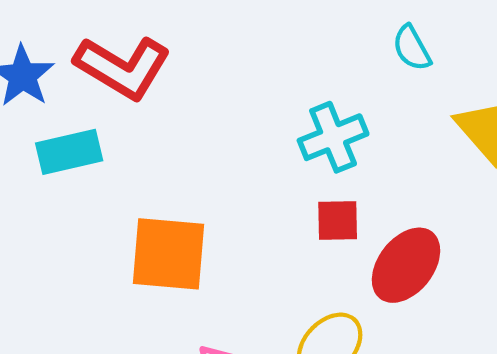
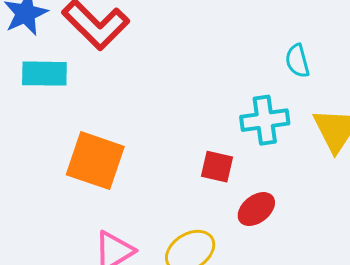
cyan cross: (333, 137) -> (265, 120), moved
red ellipse: (406, 265) -> (256, 209), size x0.7

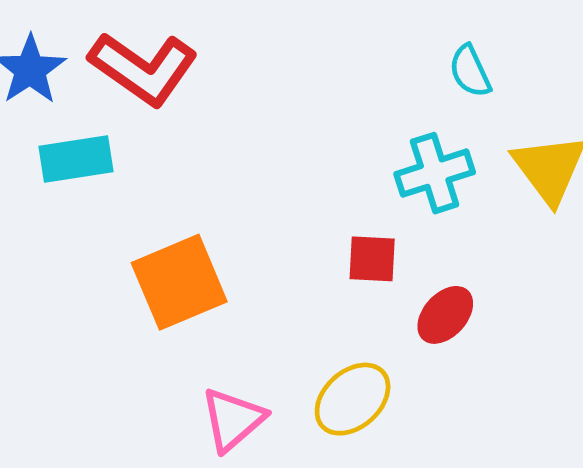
orange square: (95, 161) -> (179, 282), turned -32

